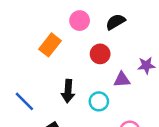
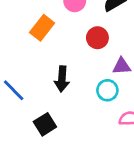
cyan circle: (99, 101) -> (107, 90), moved

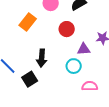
black square: (45, 124) -> (30, 79), moved

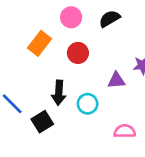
red circle: (67, 29) -> (78, 53), moved
cyan circle: (74, 66) -> (88, 104), moved

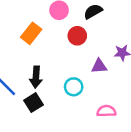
red circle: (78, 53) -> (77, 36), moved
black arrow: (59, 93) -> (36, 77), moved

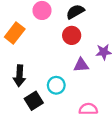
red circle: (77, 36) -> (72, 35), moved
black square: (34, 103) -> (34, 101), moved

